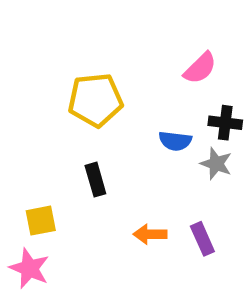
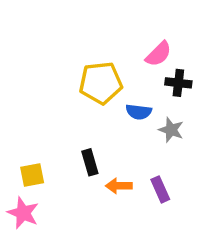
yellow pentagon: (95, 100) -> (101, 83), moved
black cross: (225, 123) -> (178, 83), moved
black rectangle: (95, 180) -> (90, 162), moved

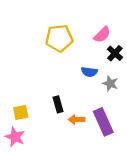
yellow pentagon: (101, 83) -> (59, 38), moved
black cross: (178, 83) -> (115, 53), turned 35
purple rectangle: (160, 189) -> (103, 122), size x1.6

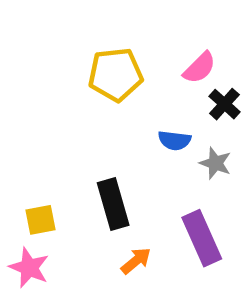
black rectangle: (58, 104) -> (113, 204), size x1.5
orange arrow: (77, 120) -> (136, 261), moved, turned 140

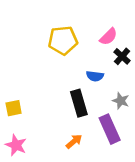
gray star: (215, 163) -> (121, 101), moved
black rectangle: (113, 204) -> (79, 103), moved
yellow square: (41, 220) -> (14, 108), moved

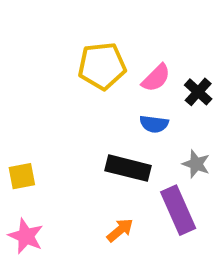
pink semicircle: (108, 37) -> (156, 78), moved
black rectangle: (79, 103) -> (128, 168), turned -60

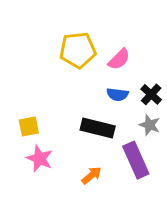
black cross: (198, 92) -> (151, 94), moved
yellow square: (22, 176) -> (29, 126), moved
pink star: (26, 236) -> (40, 159), moved

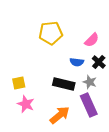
pink semicircle: (119, 59) -> (92, 40), moved
gray star: (150, 125) -> (90, 82), moved
orange arrow: (92, 175) -> (60, 115), size x1.5

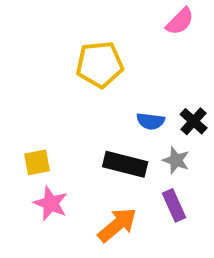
pink semicircle: (92, 40) -> (180, 21), moved
purple rectangle: (89, 105) -> (174, 205), size x0.7

